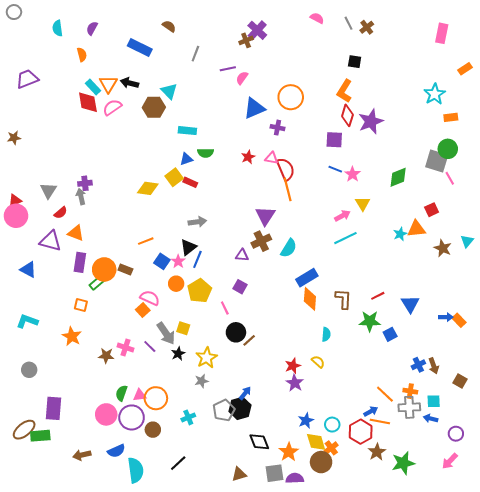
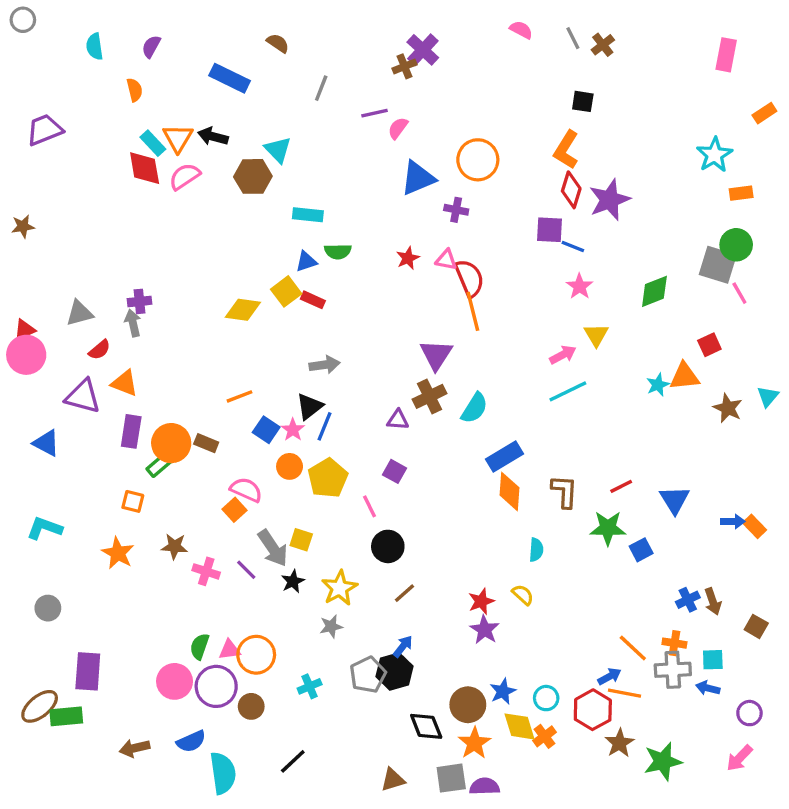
blue line: (335, 169) -> (573, 246), moved
gray triangle: (48, 190) -> (80, 313), turned 42
brown line: (249, 340) -> (404, 593), moved
brown star: (106, 356) -> (175, 546), moved
brown circle: (321, 462) -> (468, 705), moved

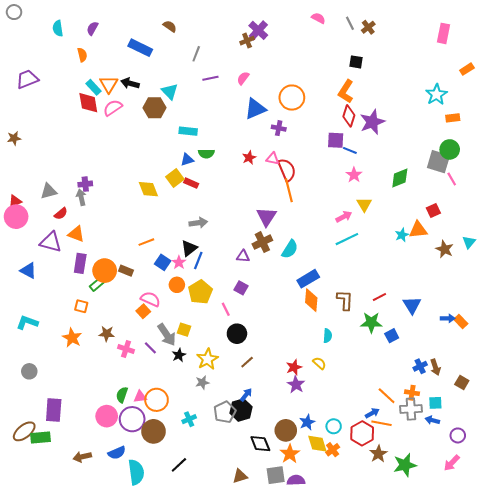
purple line: (375, 113) -> (210, 78), moved
yellow diamond: (243, 310) -> (148, 189), turned 60
brown circle: (251, 706) -> (153, 431), size x1.5

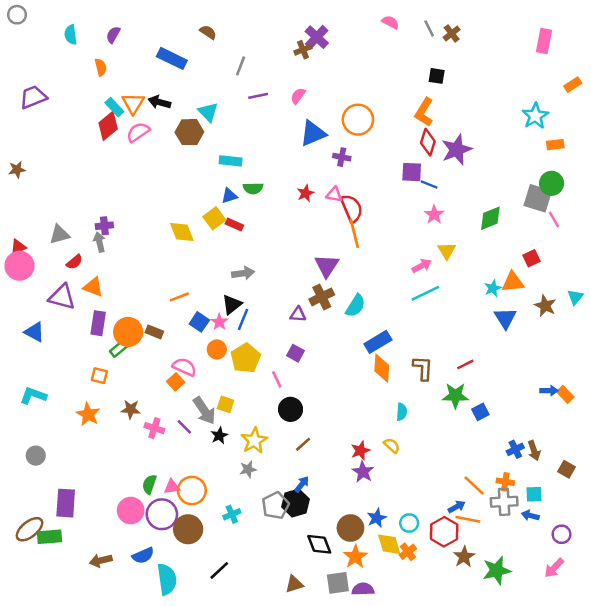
red diamond: (88, 103) -> (108, 126), turned 60
blue triangle: (412, 305) -> (505, 318), moved

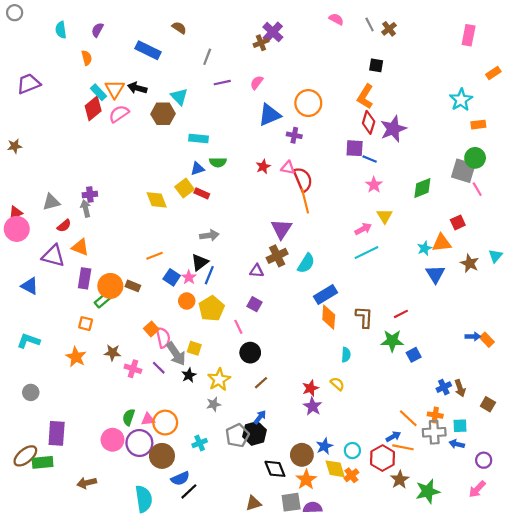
pink semicircle: (184, 367) -> (163, 338), moved, turned 54
blue semicircle: (143, 555) -> (180, 478), moved

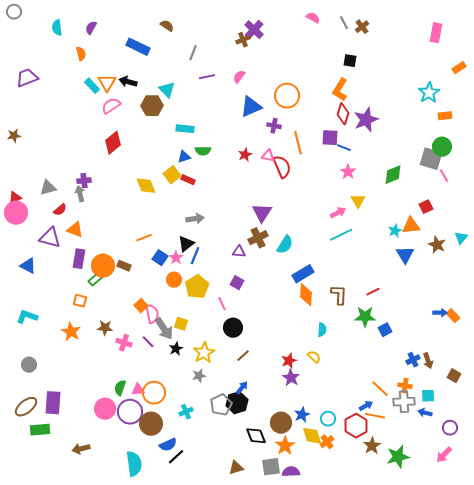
red diamond: (93, 108) -> (113, 143), moved
orange line: (305, 201) -> (298, 143), moved
brown ellipse: (25, 456) -> (26, 407), moved

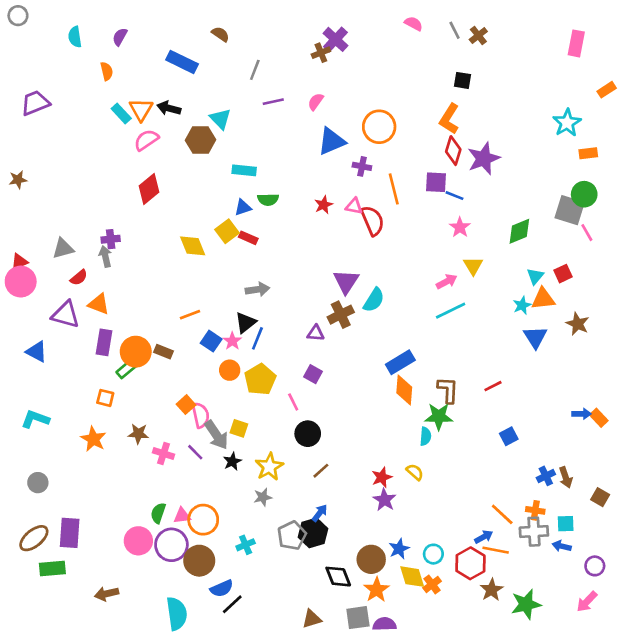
cyan triangle: (461, 238) -> (535, 276), moved
cyan semicircle: (285, 245) -> (374, 300), moved
green star: (365, 317) -> (439, 416), moved

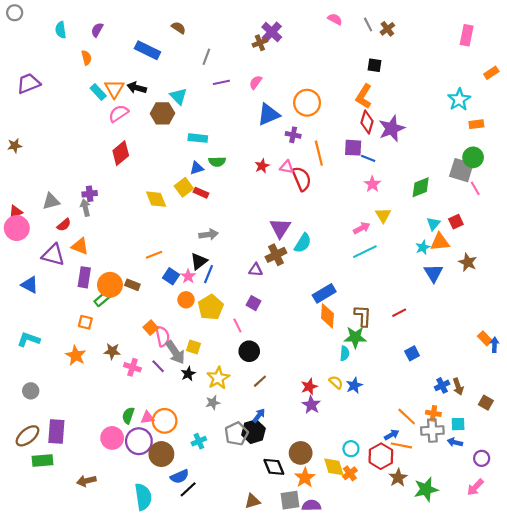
blue arrow: (582, 414) -> (494, 345), moved, turned -88
blue star: (399, 549) -> (354, 385), moved

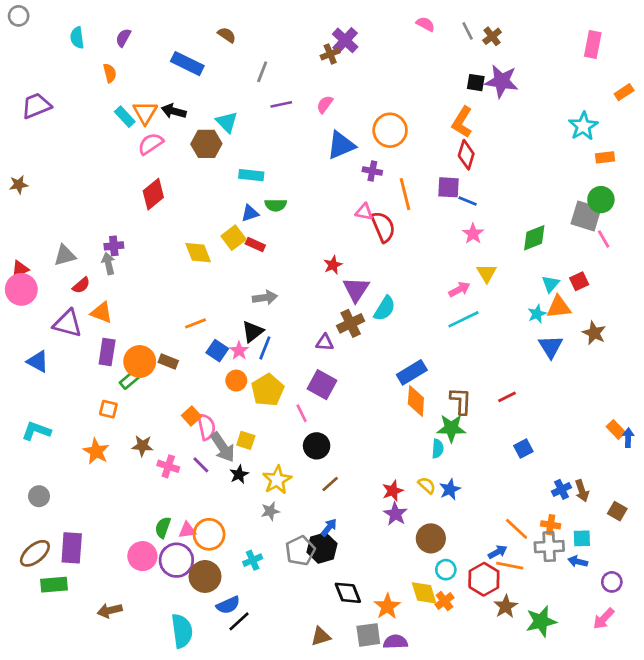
purple star: (392, 128) -> (502, 81), moved, turned 30
red star: (262, 166) -> (333, 265), moved
purple square: (254, 303) -> (322, 385), size x1.5
brown circle: (301, 453) -> (431, 538), moved

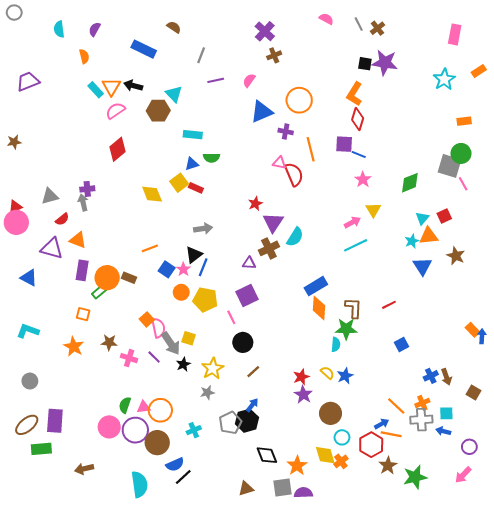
brown cross: (330, 54) -> (274, 55), moved
cyan star: (583, 126) -> (444, 79), moved
purple square: (322, 385) -> (247, 295), turned 35
yellow pentagon: (268, 390) -> (205, 300), turned -30
orange cross: (551, 525) -> (422, 403), turned -32

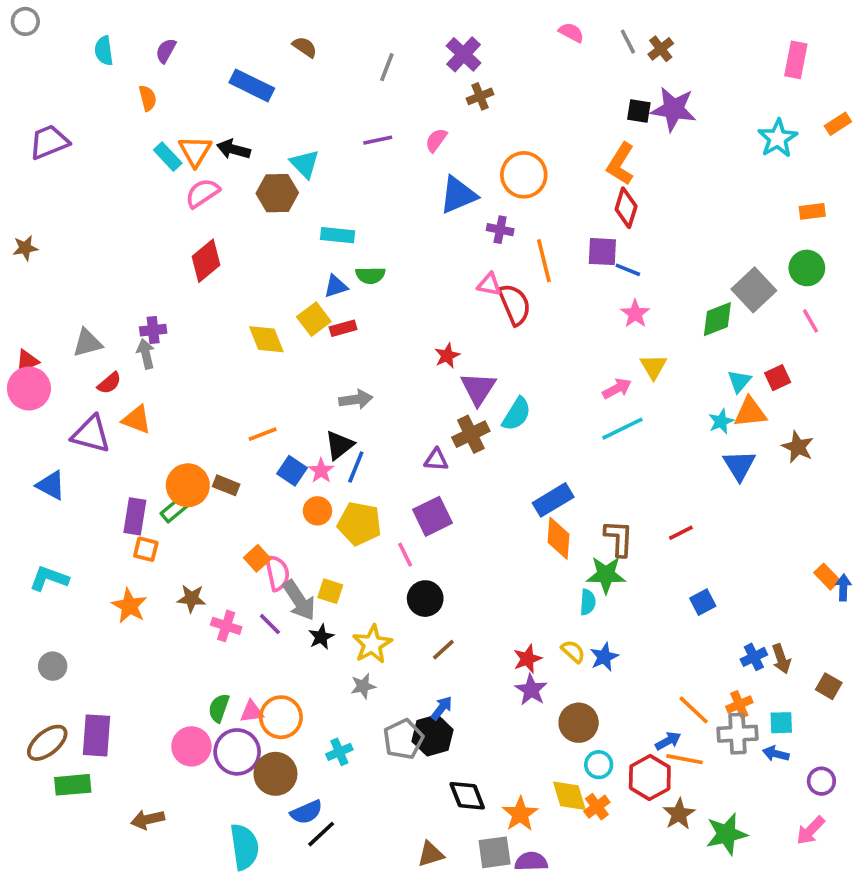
gray line: (201, 55) -> (387, 67), moved
gray square: (450, 166) -> (754, 290), moved, turned 30
red rectangle: (196, 188) -> (343, 328), turned -40
purple rectangle: (82, 270) -> (135, 516), moved

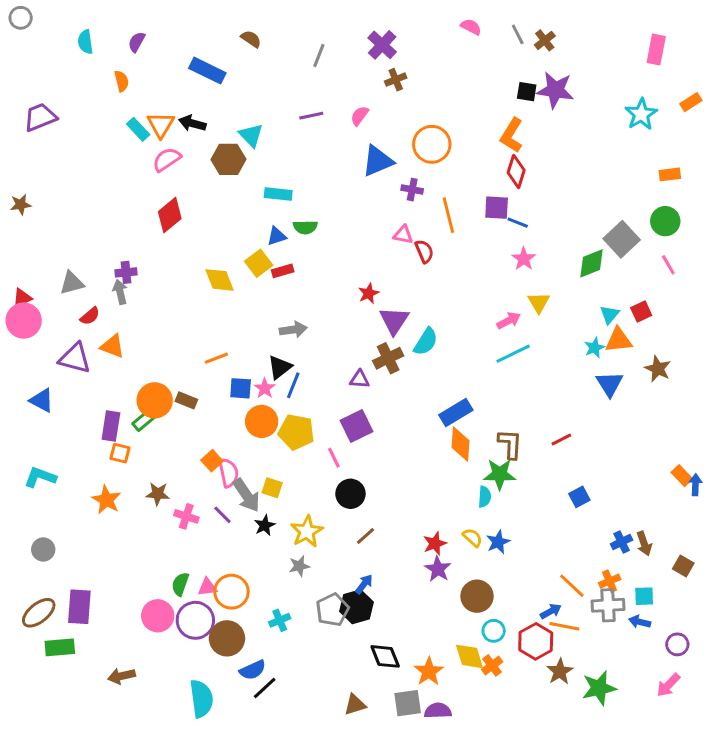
red semicircle: (515, 305) -> (424, 251), size x0.7
blue square: (292, 471) -> (241, 388), turned -30
orange circle: (317, 511) -> (262, 421), size x1.4

